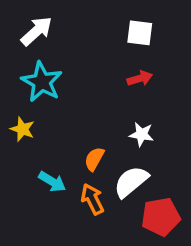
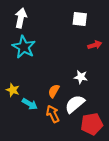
white arrow: (36, 31) -> (21, 18), turned -36
red arrow: (140, 78) -> (95, 45), moved
yellow star: (22, 129) -> (13, 90), moved

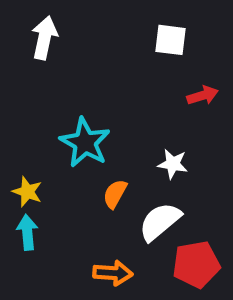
cyan star: (24, 47) -> (85, 143), moved
cyan arrow: (30, 104) -> (27, 232), moved, turned -126
orange arrow: (53, 114) -> (113, 273), moved, turned 120

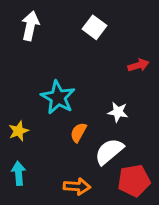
white square: (171, 40) -> (95, 27), moved, turned 30
yellow star: (27, 192) -> (19, 131), turned 30
cyan arrow: (27, 232) -> (19, 173), moved

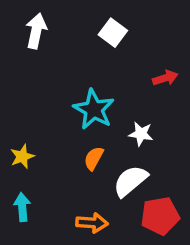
cyan star: (58, 97) -> (94, 109), moved

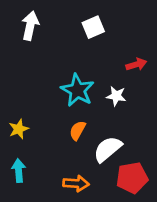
white square: (113, 33) -> (93, 27), turned 30
white star: (141, 134) -> (116, 96), moved

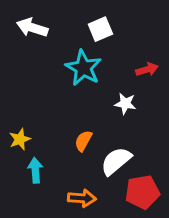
white arrow: (30, 26) -> (32, 28), turned -84
cyan star: (77, 90) -> (83, 68), moved
cyan arrow: (19, 171) -> (35, 170), moved

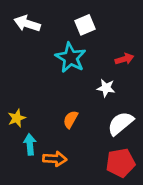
white semicircle: (116, 161) -> (120, 123), moved
orange arrow: (82, 198) -> (55, 159), moved

